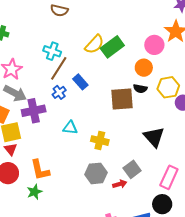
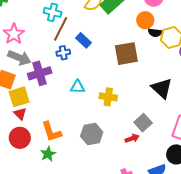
black semicircle: (140, 89) -> (155, 33), moved
blue cross: (59, 92) -> (63, 53), turned 32
gray hexagon: (96, 173) -> (92, 134), moved

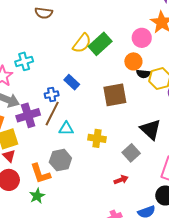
cyan cross: (53, 12) -> (24, 61), moved, turned -30
brown line: (61, 29) -> (52, 114), moved
gray square: (143, 123) -> (131, 153), moved
gray hexagon: (92, 134) -> (60, 160), moved

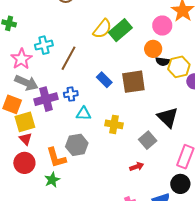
blue rectangle: (72, 82) -> (104, 80), moved
blue cross: (52, 95) -> (71, 94), moved
brown line: (52, 114) -> (68, 58), moved

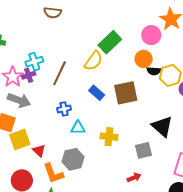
yellow semicircle: (102, 29) -> (94, 61), moved
purple cross: (46, 99) -> (29, 75), moved, size x0.6
red triangle: (26, 139) -> (39, 151), moved
gray square: (148, 140) -> (143, 150), turned 30

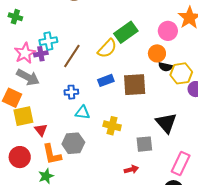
blue rectangle: (97, 93) -> (106, 80), turned -70

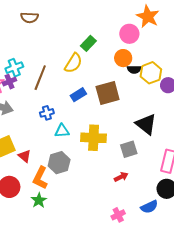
green rectangle: (126, 32) -> (88, 43), size x0.7
yellow cross: (112, 126) -> (94, 138), size x1.4
orange L-shape: (52, 154) -> (40, 178), turned 50

